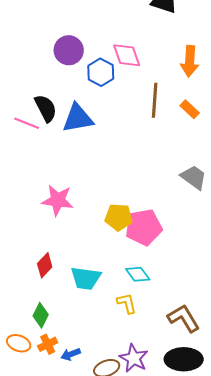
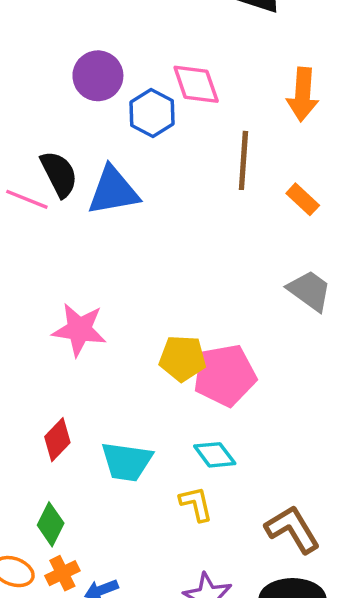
orange rectangle: (190, 109) -> (303, 199), moved

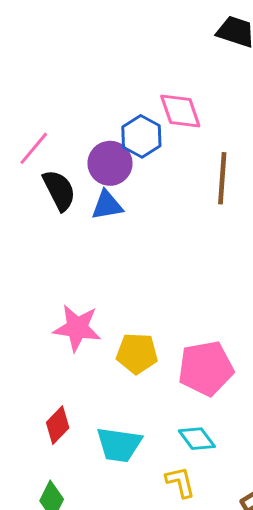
purple circle: (98, 76) -> (110, 163), moved
blue triangle: (113, 191) -> (107, 205), size x0.7
pink line: (27, 199) -> (34, 148), moved, turned -72
yellow pentagon: (183, 358) -> (137, 353), moved

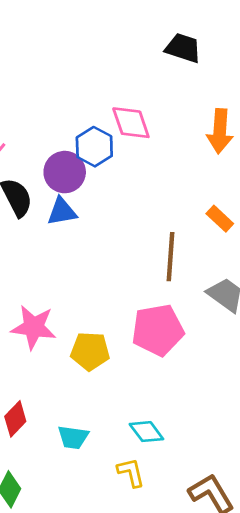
brown line: (222, 178) -> (170, 257), moved
pink pentagon: (206, 368) -> (158, 330), moved
cyan trapezoid: (119, 445) -> (73, 437), size x0.7

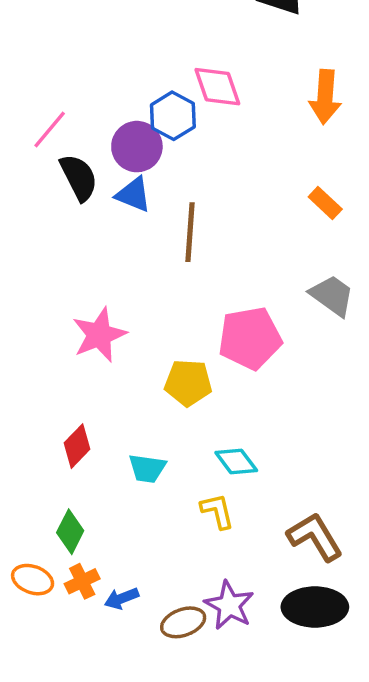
blue triangle: (62, 212) -> (133, 194), turned 32
brown line: (170, 257) -> (190, 232), moved
pink star: (34, 327) -> (99, 335), turned -30
yellow pentagon: (90, 351) -> (188, 383), moved

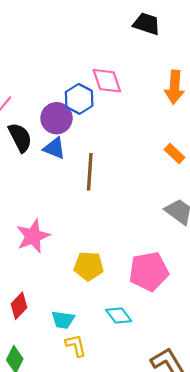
pink pentagon: (250, 338) -> (149, 271), moved
yellow L-shape: (217, 511) -> (76, 345), moved

